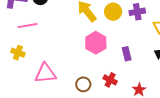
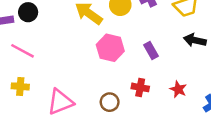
pink line: (27, 26) -> (23, 51), turned 54

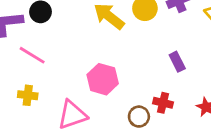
pink hexagon: (110, 48) -> (103, 79), moved
brown circle: (110, 102) -> (139, 117), moved

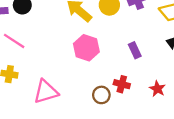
pink hexagon: (103, 79) -> (86, 48), moved

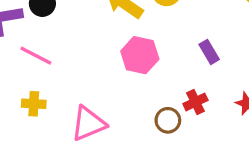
red cross: (122, 84) -> (195, 102), turned -35

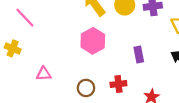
brown circle: (168, 120) -> (86, 88), moved
pink triangle: (88, 124) -> (44, 74), size x0.6

